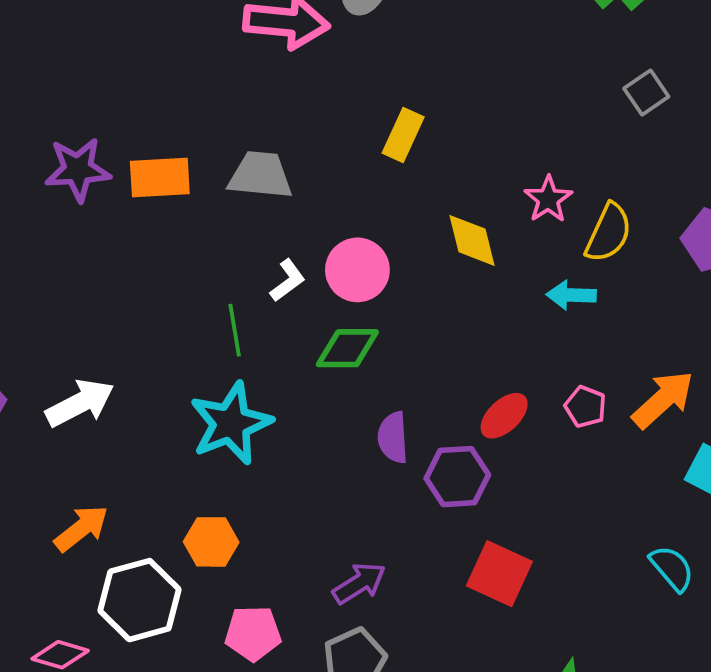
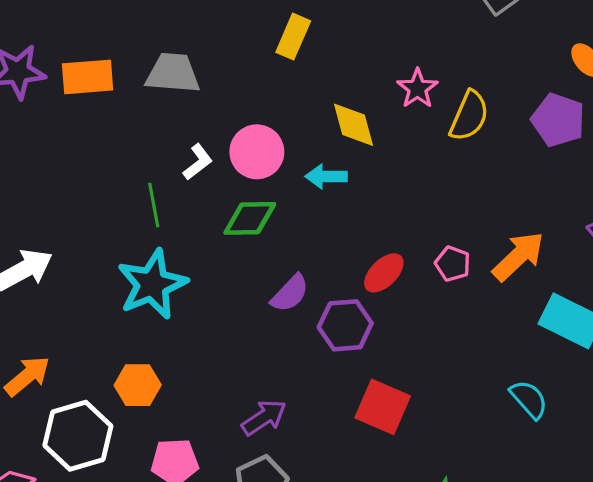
cyan arrow: (571, 295) -> (326, 176), moved
purple semicircle: (393, 437) -> (290, 293), turned -132

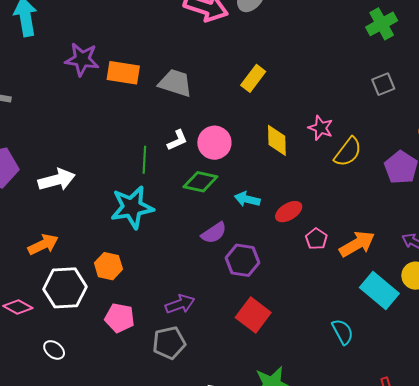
pink star: (417, 88) -> (321, 128), turned -30
cyan arrow: (326, 176) -> (247, 199), moved
red ellipse: (384, 273) -> (289, 212), moved

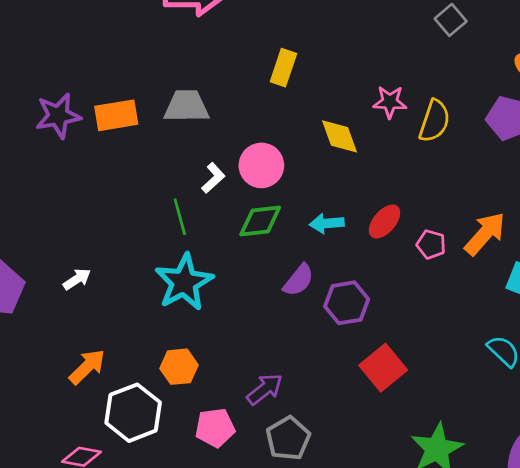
white arrow: (57, 180) -> (77, 279), size x0.6
purple arrow: (180, 304) -> (265, 389), moved
red square: (253, 315) -> (383, 368), turned 32

